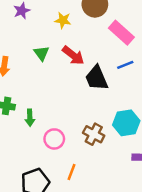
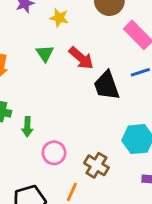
yellow star: (63, 20) -> (59, 18), moved
brown cross: (94, 134) -> (96, 165), moved

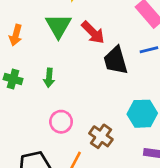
green triangle: (45, 53) -> (58, 26), size x1.5
green arrow: (27, 127) -> (49, 78), moved

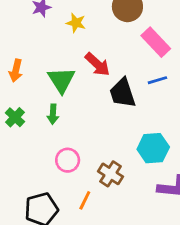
green triangle: (58, 26) -> (61, 80), moved
green cross: (13, 79) -> (15, 117), turned 30

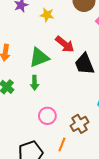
green triangle: (61, 80) -> (39, 57), turned 45
brown cross: (110, 174) -> (79, 124), turned 30

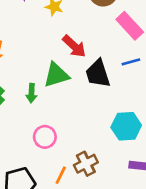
green triangle: (39, 57) -> (56, 75), moved
brown cross: (79, 124) -> (86, 164), moved

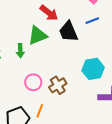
brown cross: (86, 164) -> (58, 85), moved
orange line: (61, 175) -> (40, 111), moved

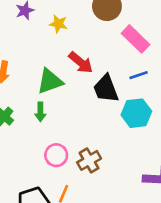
green triangle: (38, 35) -> (50, 81), moved
cyan hexagon: (93, 69) -> (136, 113), moved

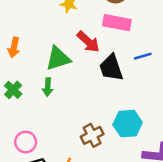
pink rectangle: (135, 39) -> (117, 23), moved, turned -36
cyan hexagon: (136, 113) -> (128, 124), moved
pink circle: (56, 155) -> (26, 142), moved

